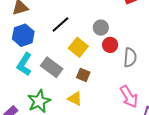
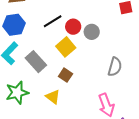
red circle: (110, 45) -> (73, 27), moved

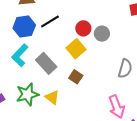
black line: (53, 21) -> (50, 21), moved
yellow triangle: (53, 97) -> (52, 97), moved

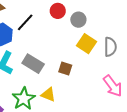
red circle: (83, 28) -> (58, 11), moved
yellow square: (76, 49) -> (86, 44), moved

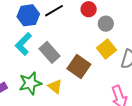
brown square: (65, 68) -> (79, 66), size x1.6

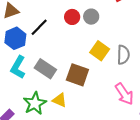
gray circle: (106, 24) -> (91, 17), moved

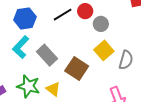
gray circle: (91, 17) -> (101, 24), moved
black line: (39, 27) -> (63, 15), moved
green star: (35, 103) -> (28, 86), turned 30

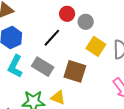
black line: (63, 15) -> (52, 38), moved

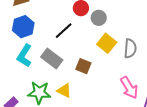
brown square: (75, 71) -> (83, 66), size x0.7

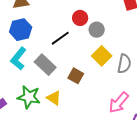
pink arrow: (129, 88) -> (119, 103), turned 65

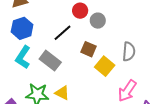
yellow square: (102, 56) -> (105, 66), moved
brown square: (76, 76) -> (89, 49), moved

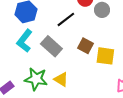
brown square: (89, 49) -> (85, 46), moved
yellow square: (105, 66) -> (105, 56), turned -36

